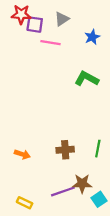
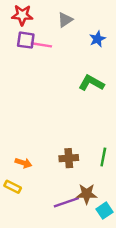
purple square: (35, 25) -> (26, 40), moved
pink line: (50, 43) -> (41, 45), moved
yellow rectangle: (25, 203) -> (13, 187), moved

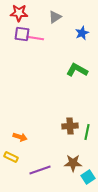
brown cross: (69, 158) -> (70, 126), moved
purple line: (66, 202) -> (40, 170), moved

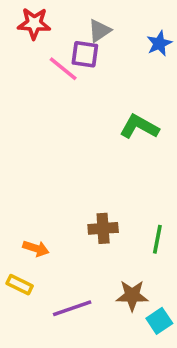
blue star: (82, 33) -> (159, 43), moved
purple square: (22, 34) -> (85, 54), moved
pink line: (35, 38) -> (63, 69), turned 30
brown cross: (70, 126) -> (103, 228), moved

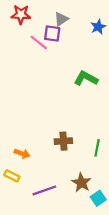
brown star: (132, 296) -> (81, 183), turned 30

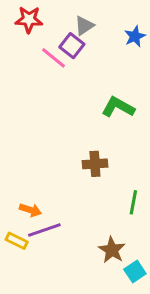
purple square: (52, 34) -> (72, 46), turned 30
brown cross: (63, 141) -> (95, 164), moved
purple line: (44, 190) -> (44, 230), moved

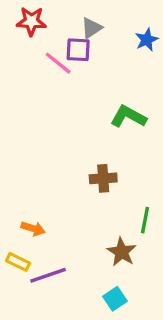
purple square: (72, 46) -> (78, 50), turned -35
purple line: (44, 230) -> (48, 275), moved
brown star: (112, 250) -> (122, 252), moved
cyan square: (135, 271) -> (115, 299), moved

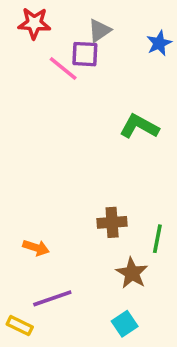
brown cross: (103, 178) -> (112, 222), moved
yellow rectangle: (18, 262) -> (20, 326), moved

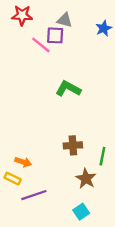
gray triangle: (99, 30) -> (65, 20), turned 49
green L-shape: (139, 126) -> (68, 89), moved
yellow rectangle: (20, 326) -> (13, 179), moved

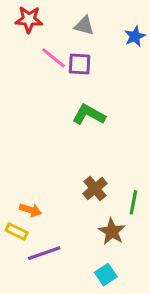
purple square: (55, 35) -> (80, 64), moved
brown cross: (73, 145) -> (95, 188), turned -36

